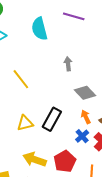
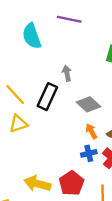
black rectangle: (52, 119) -> (47, 97), moved
yellow triangle: (25, 123) -> (18, 124), moved
blue cross: (82, 136) -> (89, 153), turned 32

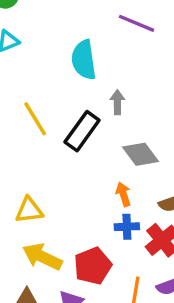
cyan semicircle: (32, 36) -> (84, 60), moved
yellow triangle: (18, 124) -> (29, 210), moved
orange arrow: (91, 131) -> (123, 194), moved

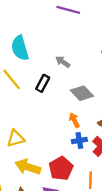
cyan semicircle: (84, 60) -> (20, 48), moved
gray arrow: (117, 102) -> (63, 62), turned -48
black rectangle: (82, 131) -> (43, 83), size x0.7

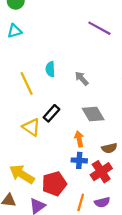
cyan semicircle: (20, 48) -> (50, 69), moved, size x0.6
black rectangle: (43, 83) -> (51, 113), moved
yellow triangle: (16, 138) -> (31, 127), moved, turned 36

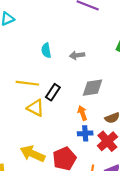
gray arrow: (82, 78) -> (77, 55), turned -48
yellow line: (27, 84) -> (27, 83), moved, turned -50
gray diamond: (93, 114) -> (92, 88), turned -60

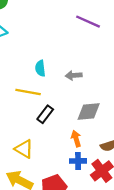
yellow line: (27, 83) -> (28, 92), moved
yellow triangle: (36, 108) -> (24, 149), moved

